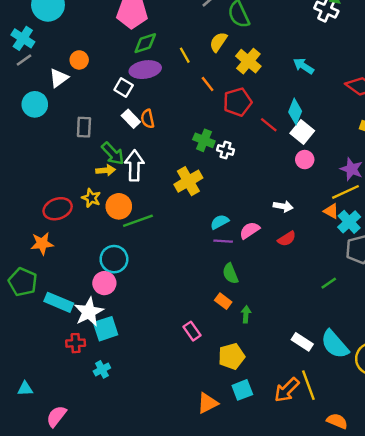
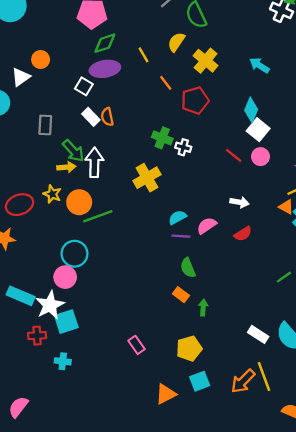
red line: (269, 125) -> (234, 155), moved
pink rectangle: (192, 331) -> (136, 345), moved
cyan cross: (102, 369) -> (63, 361), turned 35

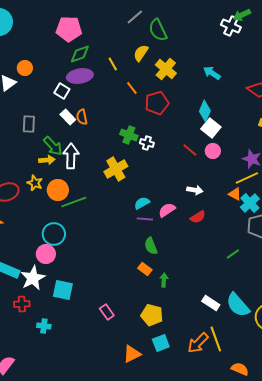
cyan square: (66, 322) -> (63, 290), moved, turned 30
yellow pentagon: (189, 348) -> (152, 315), turned 30

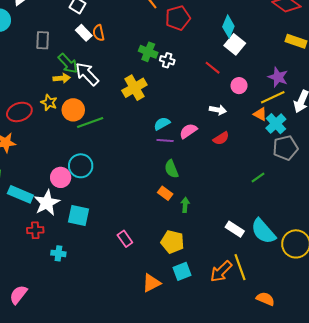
pink circle: (213, 151) -> (239, 86), moved
white arrow: (71, 156) -> (87, 74), turned -45
cyan circle: (54, 234) -> (81, 166), moved

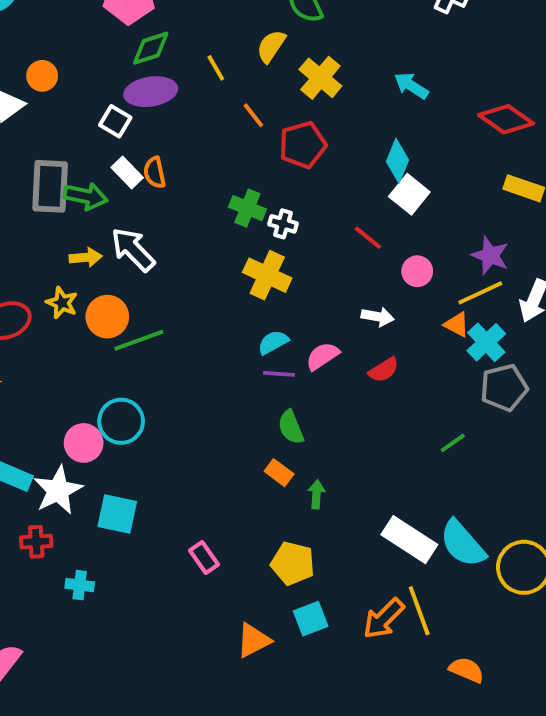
gray rectangle: (43, 40) -> (50, 186), size x1.5
green arrow: (68, 63) -> (86, 196), moved, turned -35
yellow cross: (134, 88) -> (267, 275), moved, turned -35
white rectangle: (235, 229) -> (409, 540), size x1.5

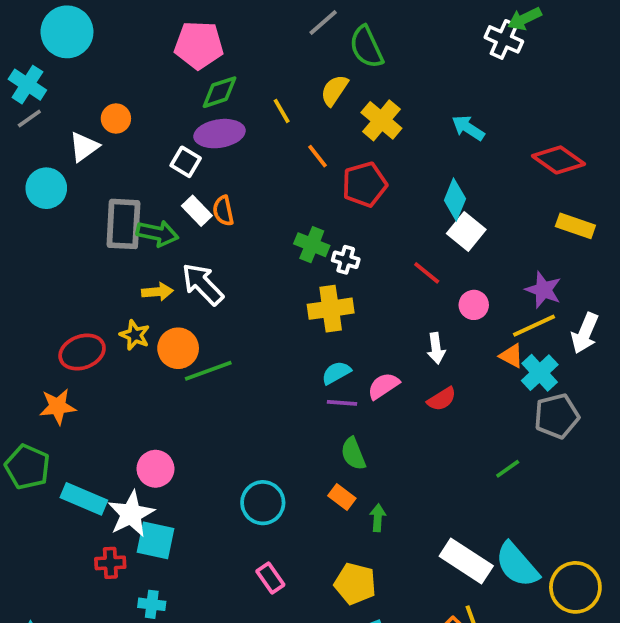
yellow cross: (267, 275) -> (331, 309), turned -33
white arrow: (378, 317) -> (436, 348), turned 72
cyan circle: (121, 421) -> (263, 503), moved
cyan square: (117, 514) -> (155, 540), moved

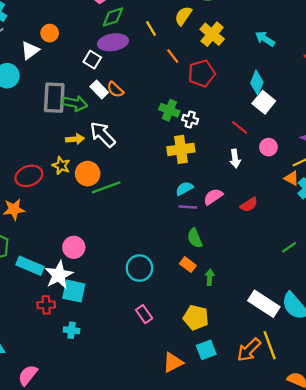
orange semicircle: (223, 211) -> (115, 90), turned -36
white arrow: (436, 348) -> (235, 159), moved

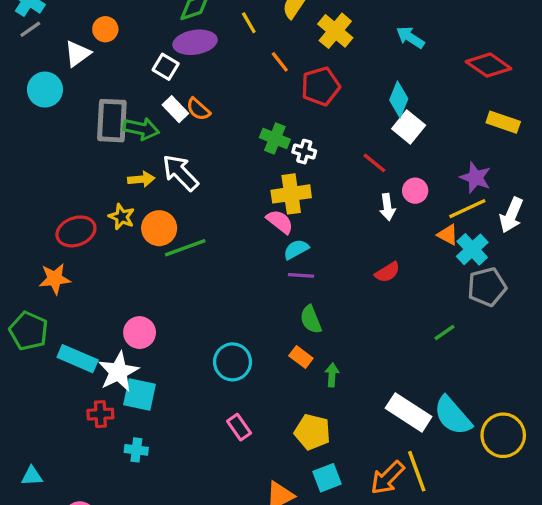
white arrow: (235, 159) -> (387, 207), moved
pink semicircle: (213, 197) -> (280, 222), moved, turned 72

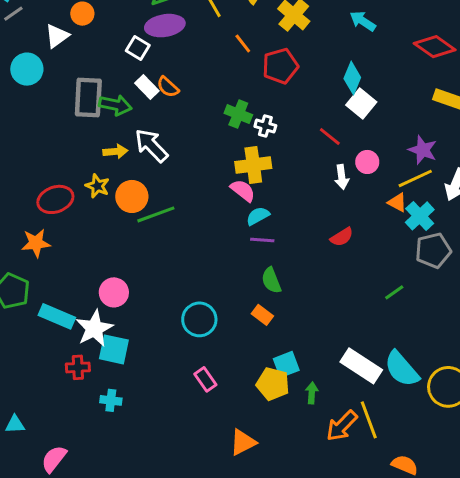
green arrow: (332, 375) -> (312, 393), moved
cyan square: (327, 478) -> (286, 364), moved

